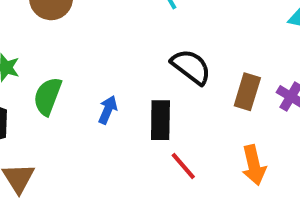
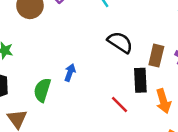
green semicircle: (48, 96) -> (42, 90), moved
black rectangle: (160, 120) -> (140, 80), moved

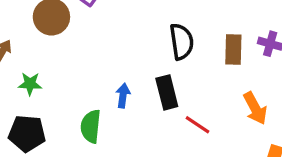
black semicircle: (120, 42) -> (182, 42), turned 60
black rectangle: (140, 80) -> (167, 92), moved

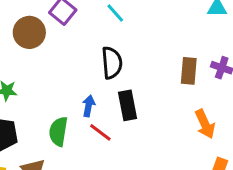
black semicircle: (182, 42) -> (112, 63), moved
red line: (198, 125) -> (100, 132), moved

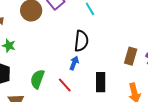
black rectangle: (128, 105) -> (101, 82), moved
blue arrow: (89, 106) -> (74, 63), moved

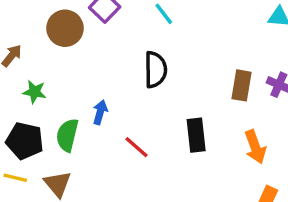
blue arrow: (74, 63) -> (100, 112), moved
green semicircle: (37, 79) -> (67, 135), moved

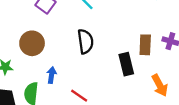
brown circle: (65, 28) -> (32, 43), moved
black rectangle: (196, 135) -> (126, 64), moved

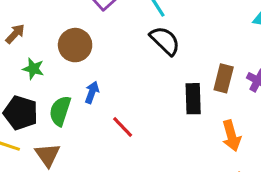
black semicircle: (85, 41) -> (165, 41), moved, turned -50

